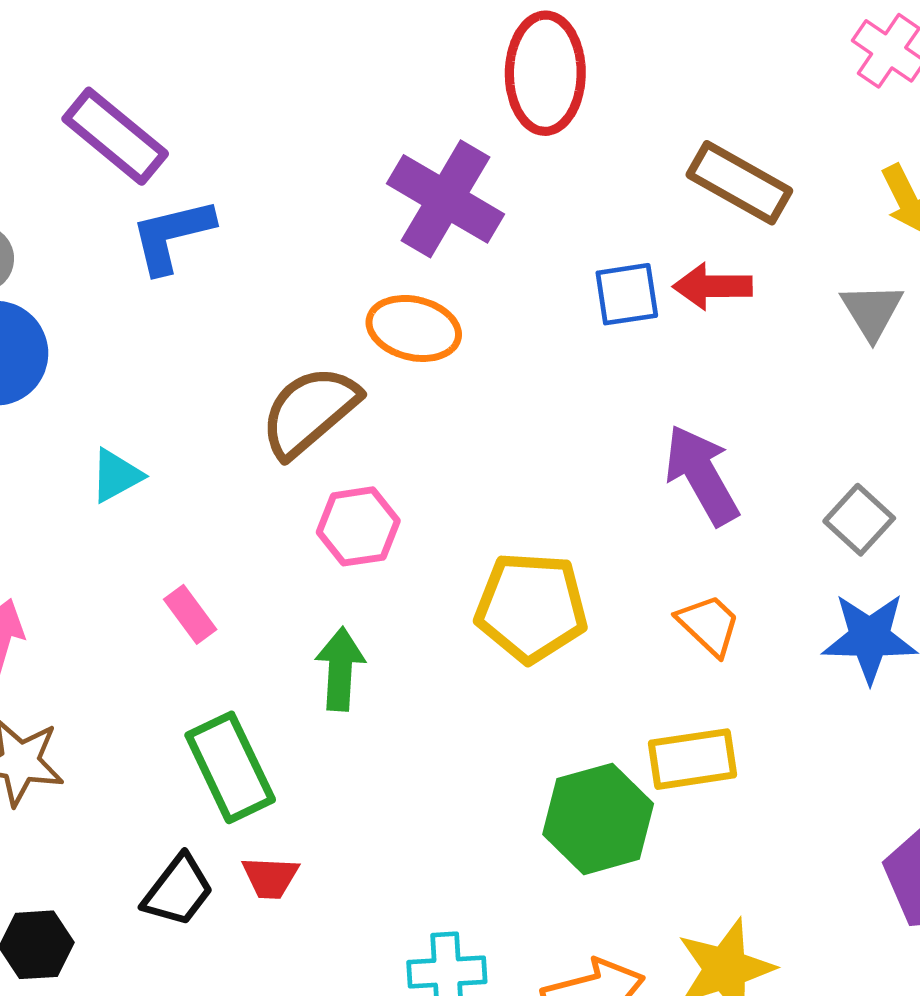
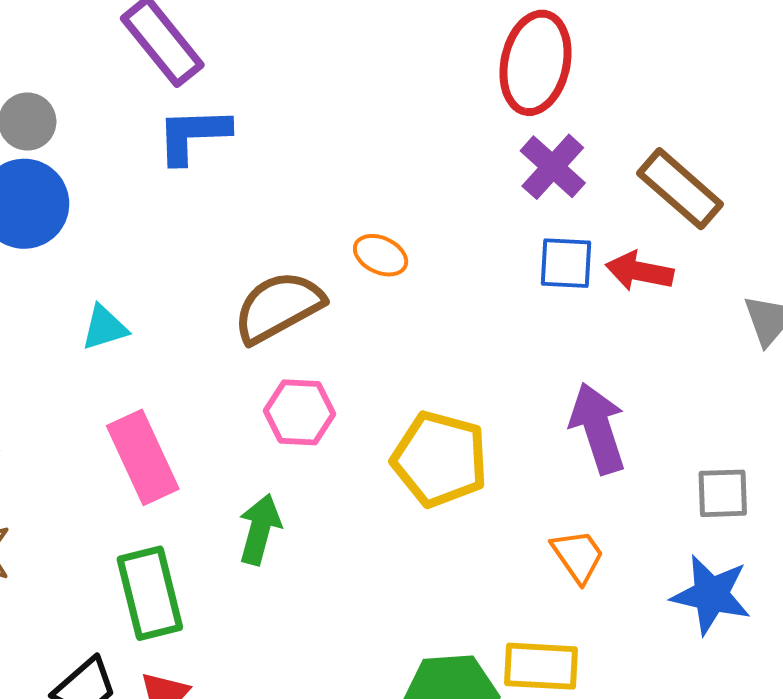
purple cross: (446, 199) -> (553, 167), moved, size x0.7
orange ellipse: (414, 328) -> (381, 255), size x0.7
gray square: (859, 520) -> (723, 493), turned 34
yellow pentagon: (531, 607) -> (440, 459), moved
pink rectangle: (190, 614) -> (143, 457), size x1.8

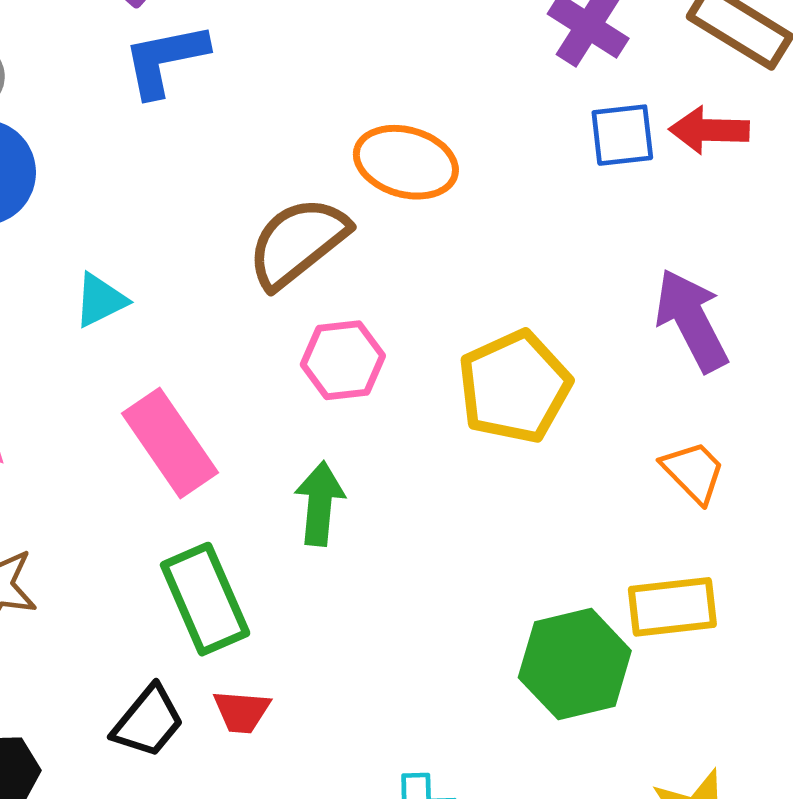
orange ellipse: (381, 255) -> (406, 162), size x1.6
yellow pentagon: (440, 459) -> (515, 387), turned -30

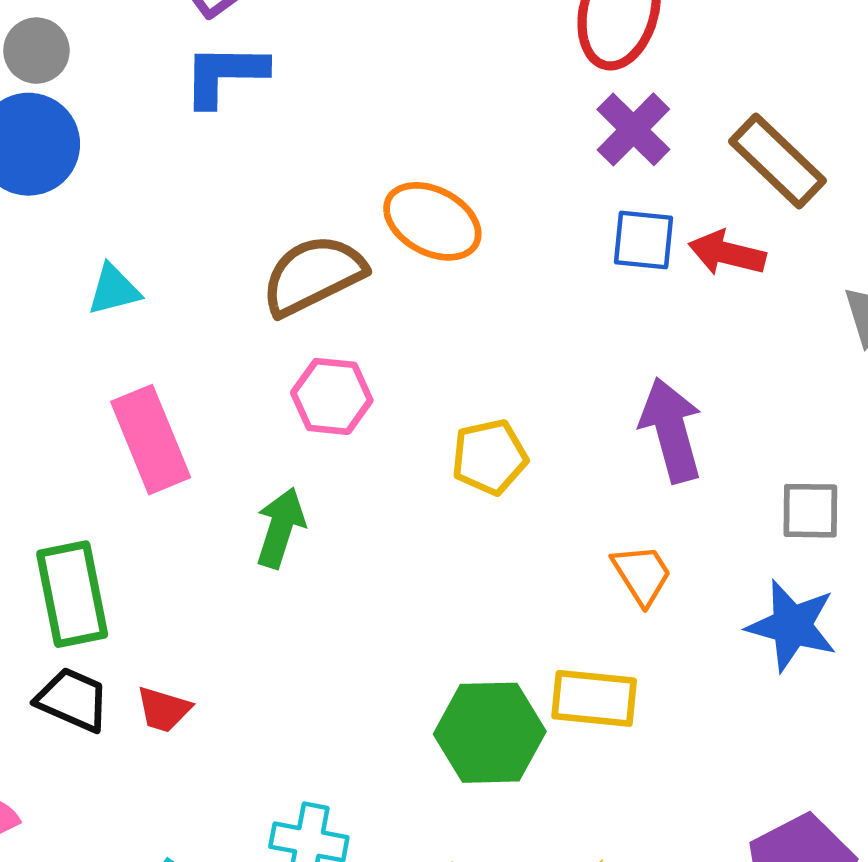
yellow pentagon: (515, 387) -> (489, 457), size x0.7
green rectangle: (205, 599) -> (72, 594), moved
black trapezoid: (148, 722) -> (73, 700), turned -118

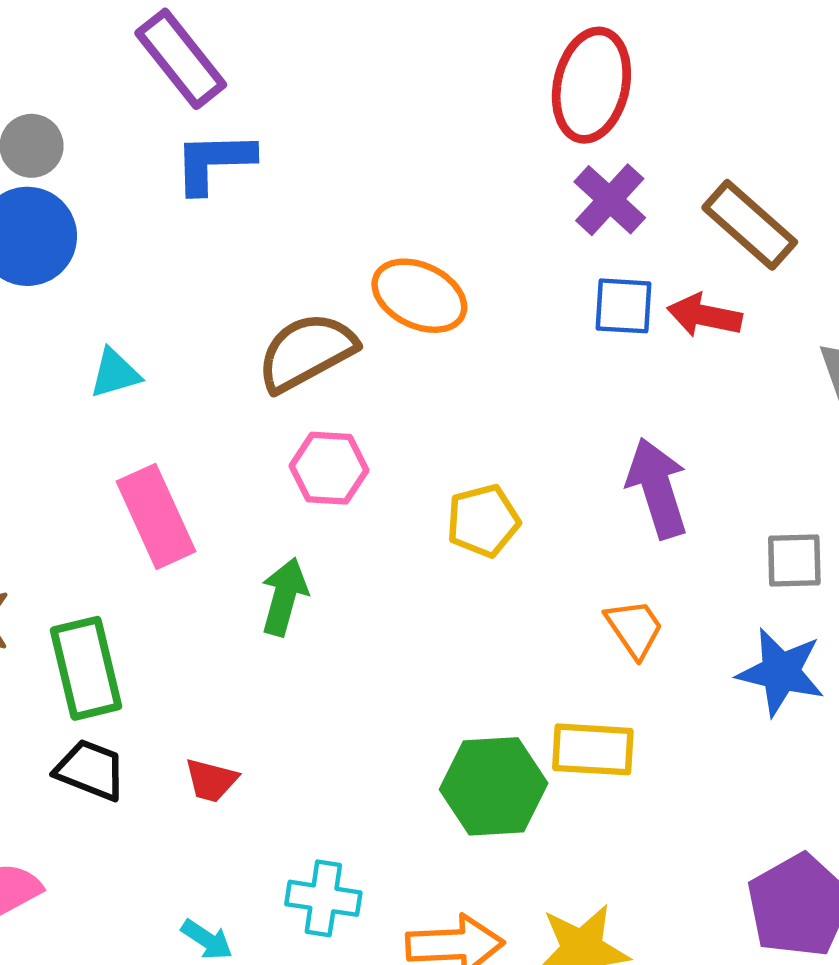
red trapezoid: (164, 709) -> (211, 780), moved

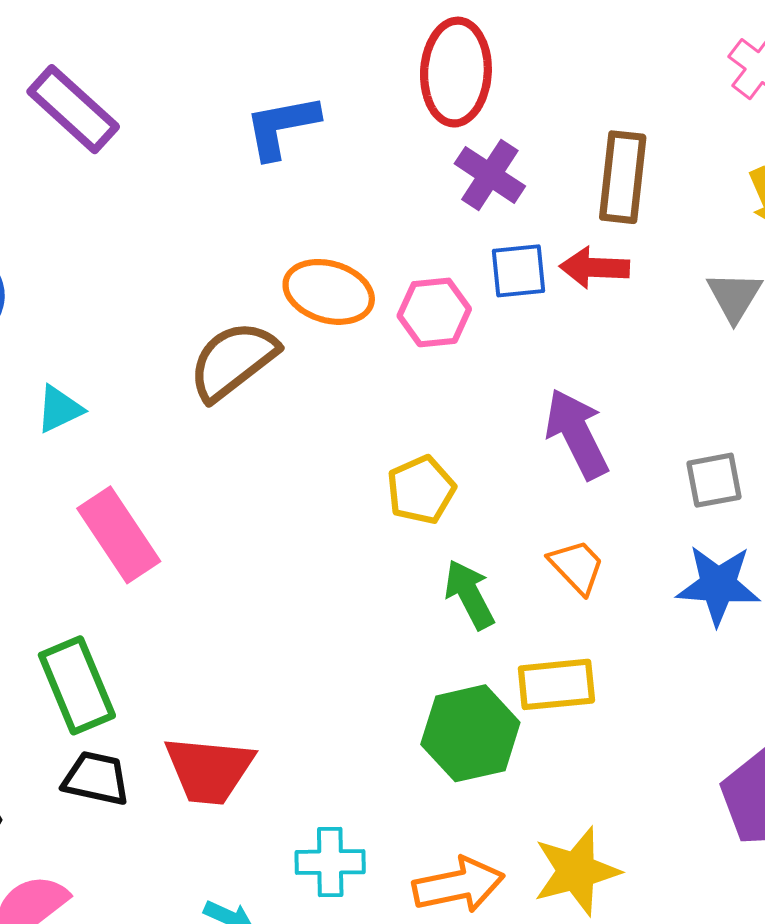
blue L-shape: (214, 162) -> (282, 127), moved
brown rectangle: (750, 225) -> (623, 177), turned 64
pink hexagon: (329, 468) -> (434, 312), moved
green arrow: (284, 597) -> (469, 594), moved, turned -34
red trapezoid: (211, 780) -> (209, 770), size x1.8

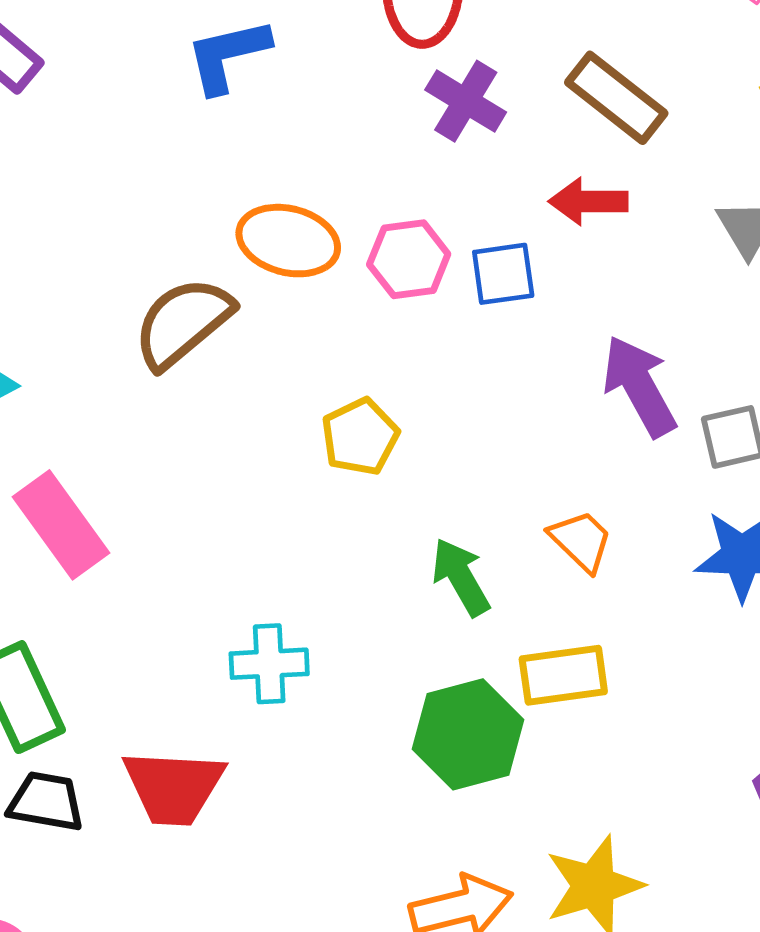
brown rectangle: (623, 177) -> (616, 98), turned -56
blue square: (518, 271) -> (503, 274), moved
purple arrow: (577, 434) -> (639, 386), moved
yellow pentagon: (421, 490) -> (360, 437), moved
cyan cross: (330, 862) -> (269, 664), moved

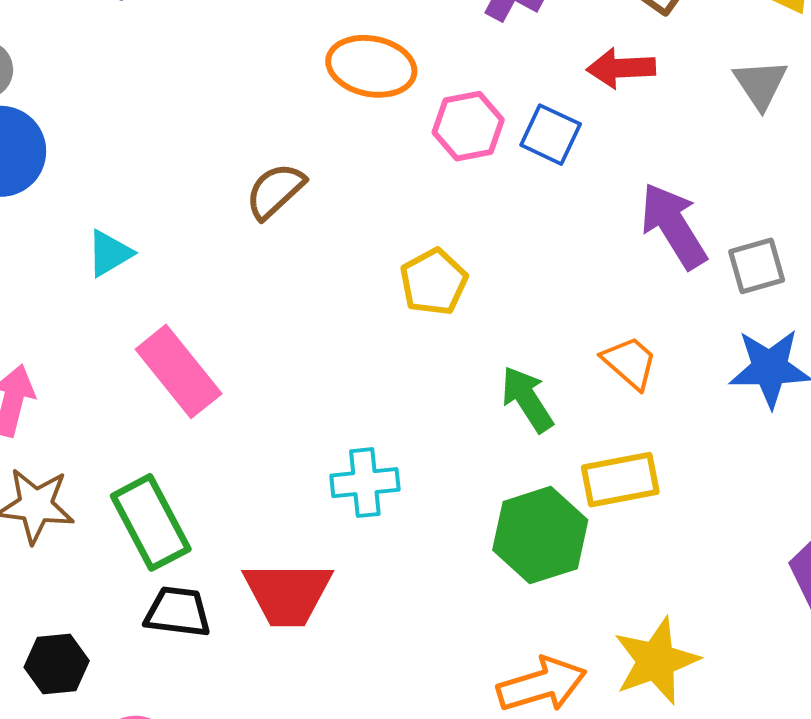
orange ellipse: (288, 241) -> (371, 66), moved
blue square: (503, 274) -> (551, 135), turned 36
brown semicircle: (183, 323) -> (275, 191), size x0.7

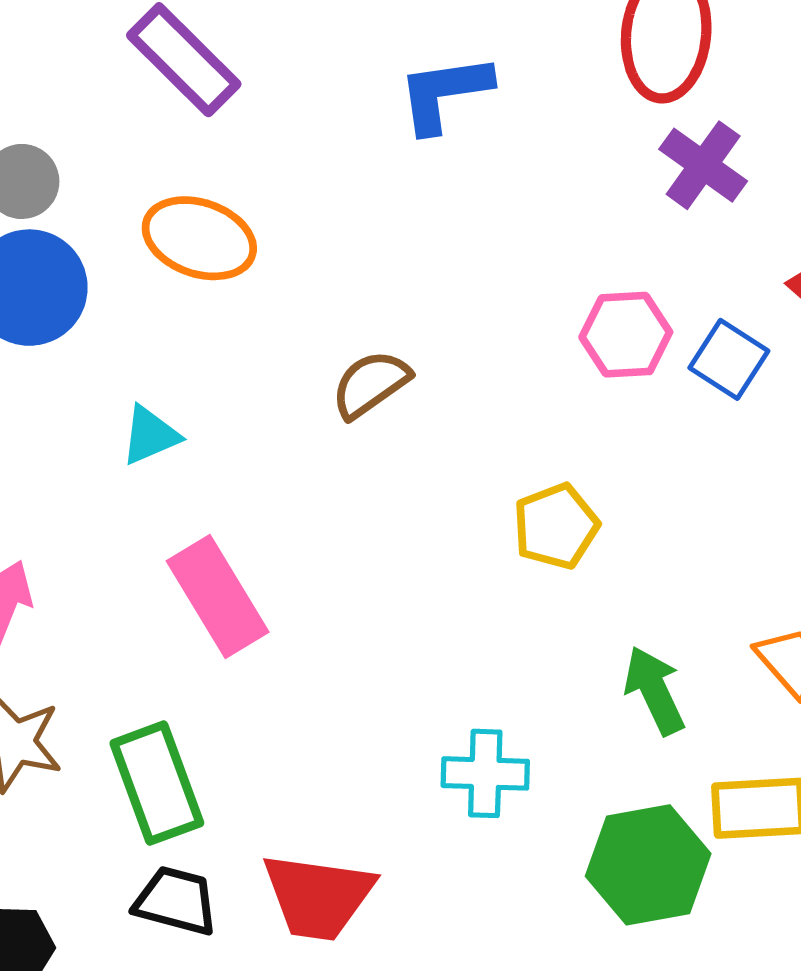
orange ellipse: (371, 66) -> (199, 238), moved
cyan cross: (365, 483) -> (485, 773), moved

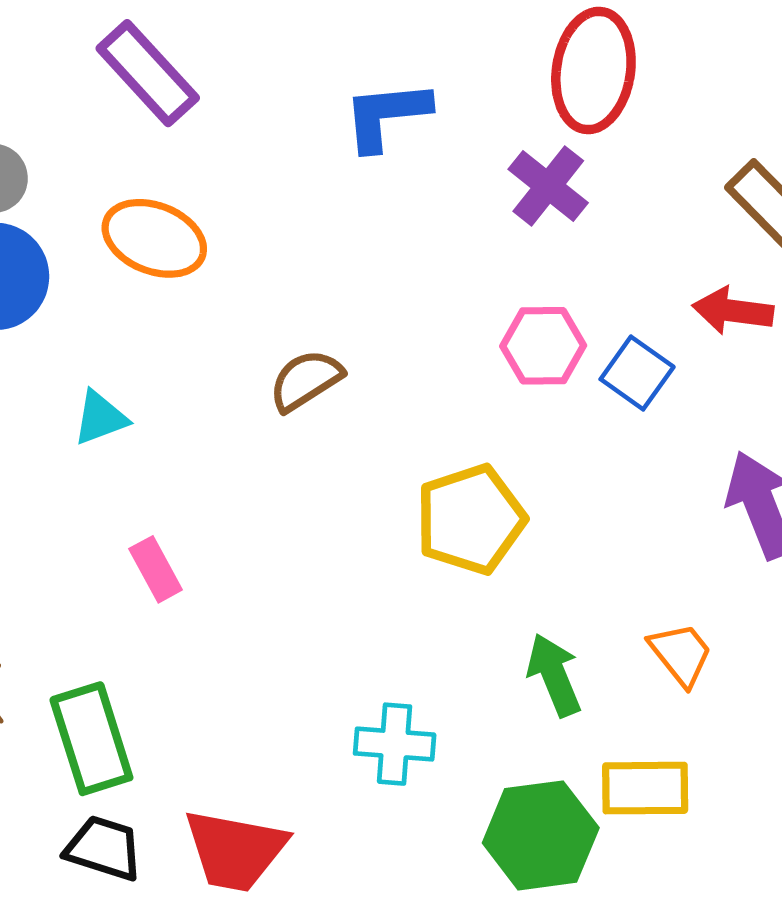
purple cross: (703, 165) -> (548, 186), moved
yellow pentagon: (556, 526) -> (470, 519), size x1.4
pink rectangle: (218, 596) -> (156, 569), size x0.6

